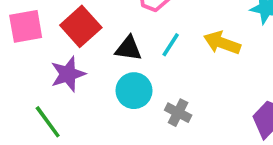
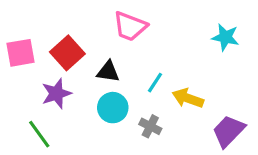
yellow arrow: (222, 43) -> (188, 98), moved
cyan line: (171, 45) -> (155, 83), moved

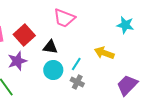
cyan line: (155, 83) -> (76, 64), moved
yellow arrow: (188, 98) -> (104, 53), moved

